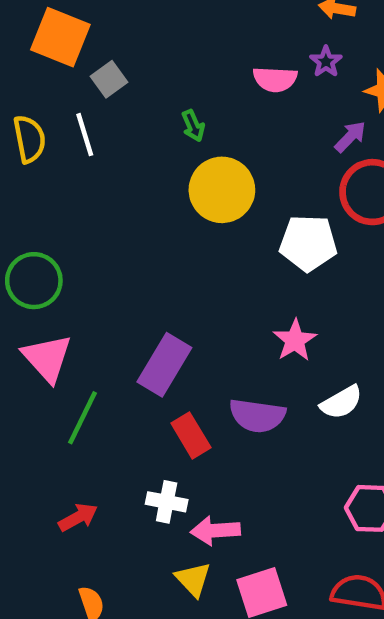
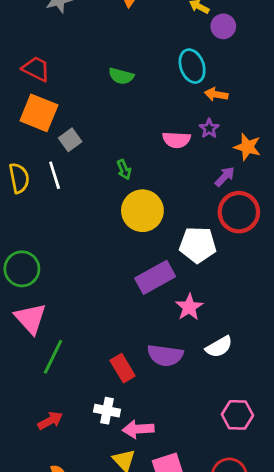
purple rectangle: (164, 365) -> (155, 277), moved, turned 30

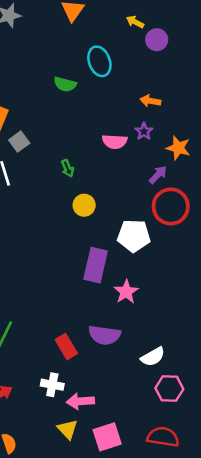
cyan ellipse: (192, 66) -> (99, 61), moved
yellow circle: (142, 211) -> (84, 205), size x0.6
purple rectangle: (155, 277) -> (96, 265), turned -48
white semicircle: (219, 347) -> (153, 357), moved

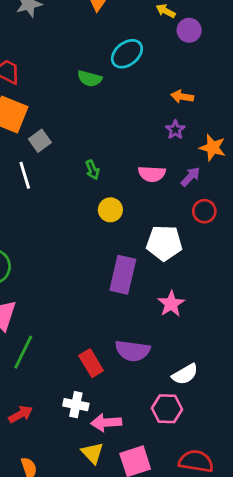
cyan ellipse: (99, 61) -> (127, 54), turned 72
pink semicircle: (115, 142) -> (152, 174), moved
red circle: (171, 206) -> (204, 211), size x0.6
pink star: (126, 292) -> (171, 304), moved
pink hexagon: (169, 389) -> (167, 409), moved

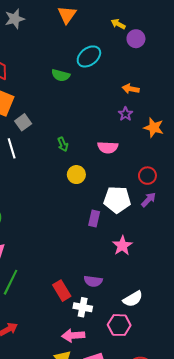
purple arrow: (191, 177) -> (148, 200), moved
purple rectangle: (123, 275) -> (94, 218), moved, size x0.6
purple semicircle: (132, 351) -> (93, 281), size x0.7
white cross: (76, 405) -> (83, 307), moved

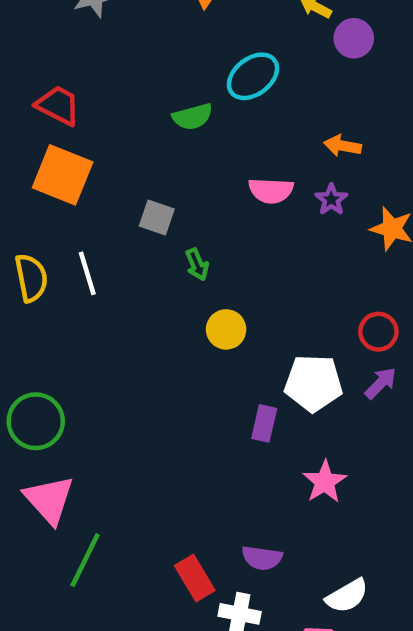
green semicircle: (61, 75) -> (193, 117), turned -30
gray square: (23, 122) -> (157, 217), moved, turned -35
pink semicircle: (108, 147) -> (271, 191), moved

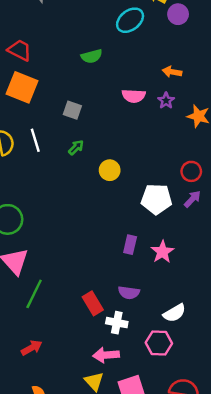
cyan ellipse: (253, 76) -> (130, 20), moved
green arrow: (197, 264) -> (76, 147), moved, turned -112
purple rectangle: (264, 423) -> (130, 245), moved

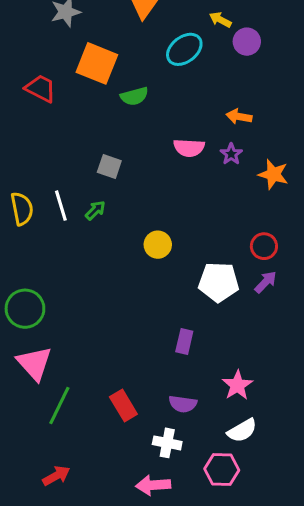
orange square: (22, 87) -> (97, 63), moved
green arrow: (76, 147) -> (95, 210), moved
pink star: (162, 252) -> (237, 385), moved
red rectangle: (93, 303) -> (123, 405), moved

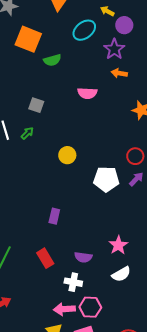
purple star: (231, 154) -> (114, 49), moved, size x1.5
purple rectangle: (184, 341) -> (54, 216), moved
pink hexagon: (222, 470) -> (90, 307), moved

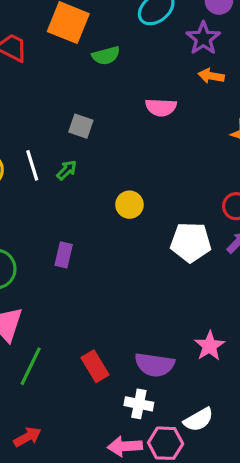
purple rectangle: (54, 216) -> (64, 255), moved
purple semicircle: (83, 257) -> (155, 365), size x1.4
white semicircle: (121, 274) -> (199, 420), moved

